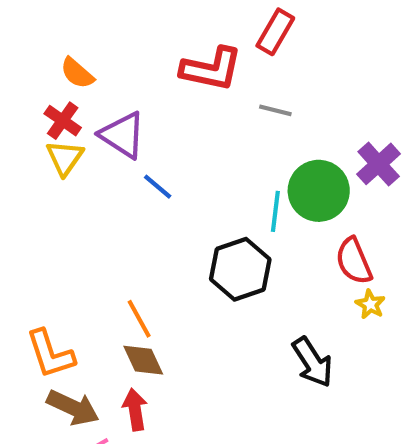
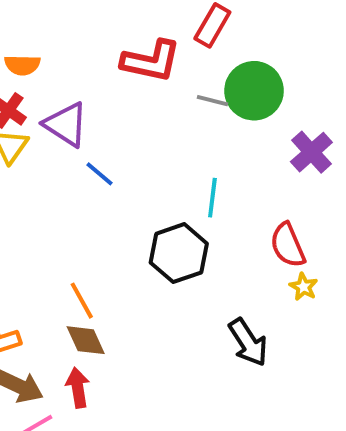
orange semicircle: (77, 73) -> (22, 65), turned -40
green circle: (319, 191) -> (254, 91), moved

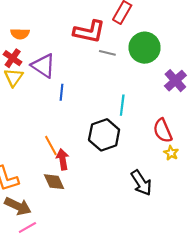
gray line: (212, 101) -> (107, 53), moved
blue line: (100, 174) -> (61, 92), turned 56
orange line: (82, 301) -> (51, 146), moved
red arrow: (78, 388) -> (63, 159), moved

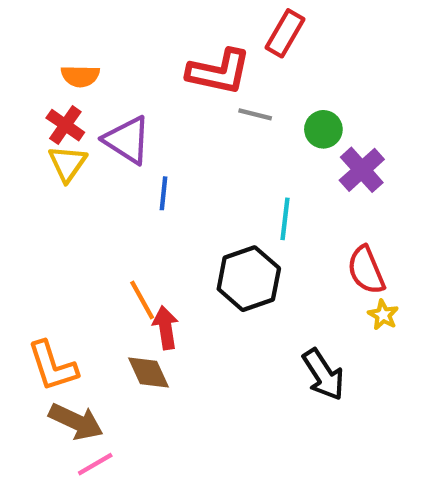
green circle: (145, 48) -> (323, 129), moved, size x0.6
purple cross: (175, 81) -> (362, 170), moved

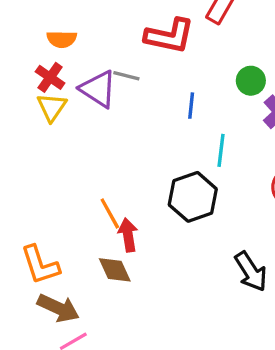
gray line: (255, 114) -> (126, 76), moved
blue line: (163, 193) -> (191, 106), moved

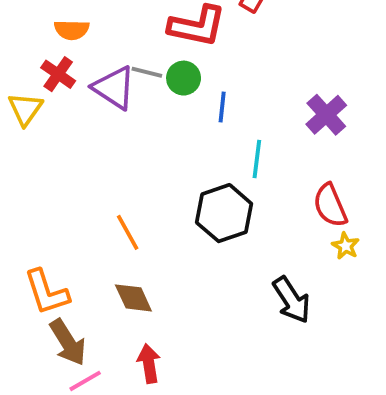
green circle: (251, 81) -> (184, 78), moved
yellow triangle: (52, 107) -> (25, 109), moved
red arrow: (128, 235) -> (149, 364), moved
brown arrow: (58, 308) -> (68, 342), turned 33

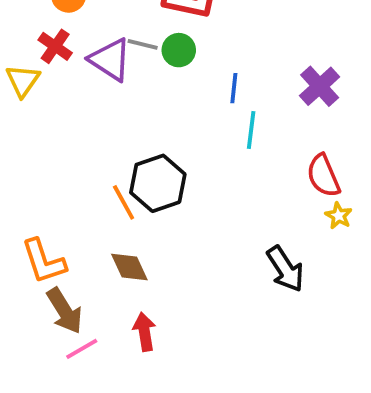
blue line: (222, 107) -> (234, 88), moved
black hexagon: (224, 213) -> (158, 183), moved

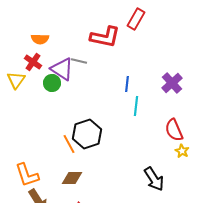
green circle: (179, 50) -> (52, 83), moved
brown diamond: (129, 267) -> (72, 178), turned -65

